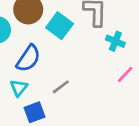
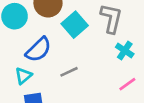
gray line: (61, 87) -> (69, 72), moved

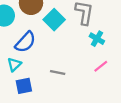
gray line: (69, 72) -> (58, 73), moved, turned 40

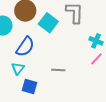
cyan cross: (97, 39) -> (96, 41), moved
blue square: (24, 86) -> (29, 86), turned 35

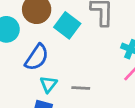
cyan triangle: (18, 68) -> (48, 84), moved

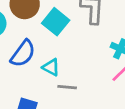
cyan triangle: (48, 84) -> (51, 67), moved, turned -42

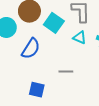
cyan triangle: (51, 67) -> (80, 38), moved

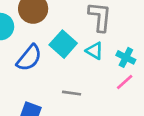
cyan square: (54, 23) -> (63, 44), moved

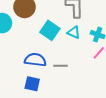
blue semicircle: (29, 58) -> (35, 60), moved, turned -115

